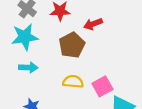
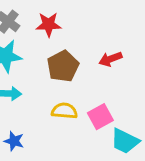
red arrow: (93, 24) -> (110, 59), moved

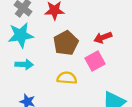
pink square: (100, 117) -> (95, 61), moved

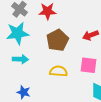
pink square: (95, 61) -> (88, 65), moved, turned 36

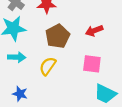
yellow semicircle: (58, 71) -> (48, 66), moved, turned -60

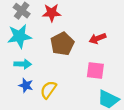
yellow semicircle: (48, 66) -> (48, 90), moved
blue star: (20, 94) -> (26, 85), moved

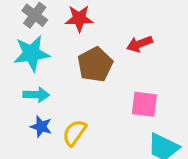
red arrow: (98, 38) -> (140, 44), moved

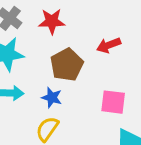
blue star: (41, 126) -> (52, 98), moved

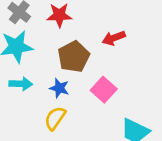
pink square: (113, 102) -> (104, 90), moved, turned 35

